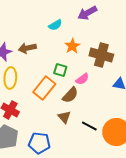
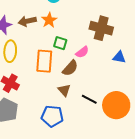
orange star: (72, 46) -> (49, 20), moved
orange rectangle: (44, 88) -> (44, 61), turned -35
blue pentagon: (39, 143) -> (52, 116), moved

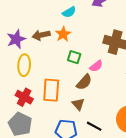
orange rectangle: (44, 61) -> (51, 90), moved
black line: (89, 99) -> (94, 126), moved

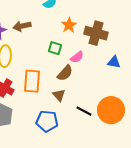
orange star: (63, 34) -> (69, 25), moved
black line: (94, 126) -> (84, 111), moved

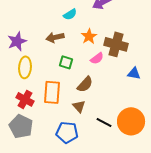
brown arrow: (22, 26) -> (55, 37), moved
green square: (55, 48) -> (66, 62), moved
pink semicircle: (77, 57) -> (97, 58), moved

